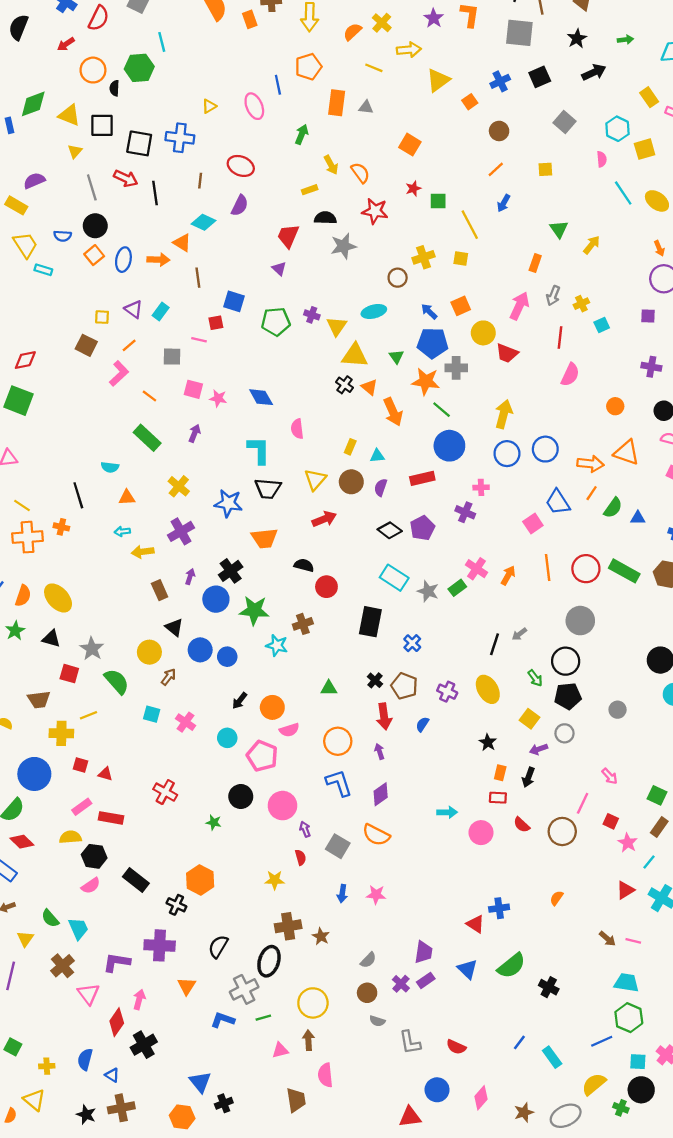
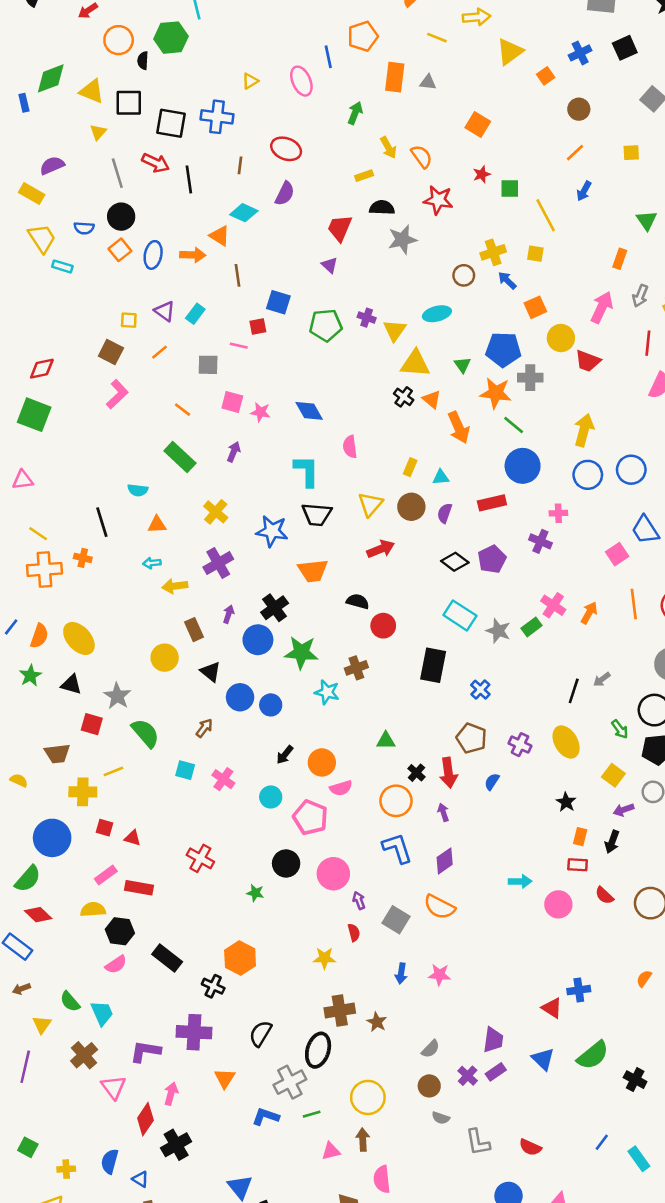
blue arrow: (429, 311) -> (507, 280), moved
pink L-shape: (119, 374) -> (117, 394), moved
yellow circle: (149, 652) -> (165, 658), moved
black cross: (375, 680) -> (416, 773), moved

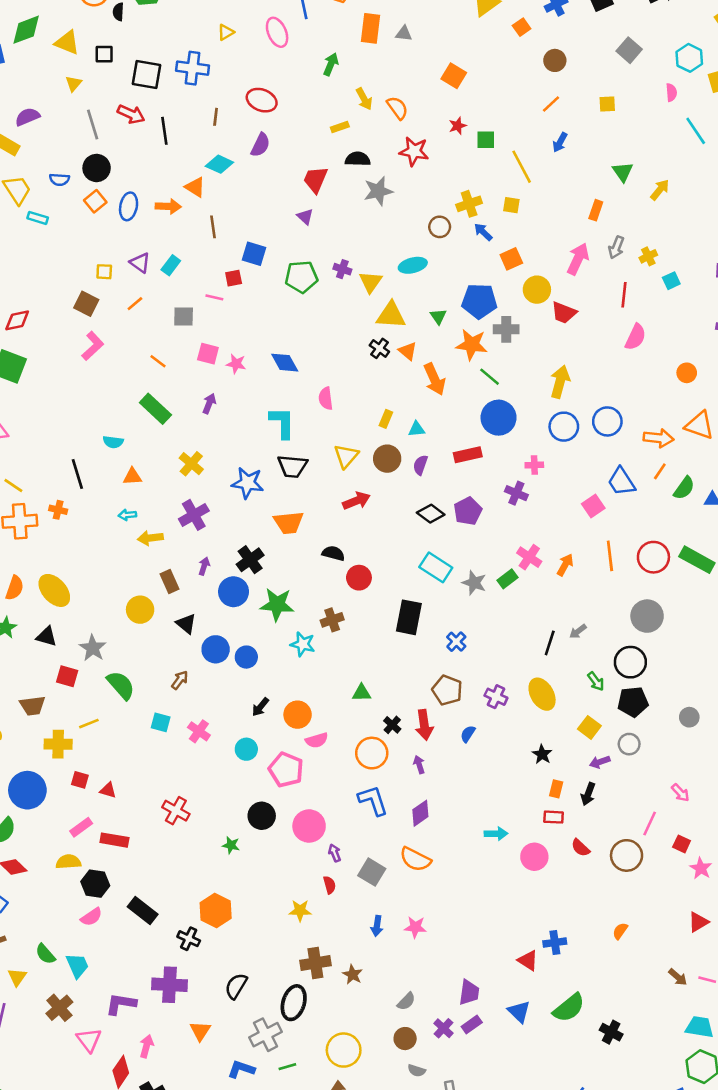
black square: (129, 103) -> (104, 54), size x0.7

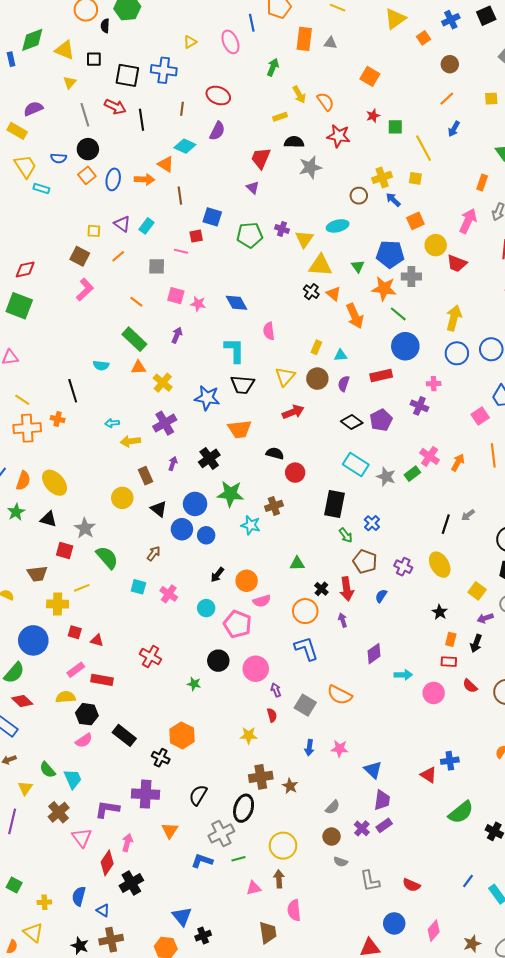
orange triangle: (132, 477) -> (138, 367), moved
blue circle: (234, 592) -> (195, 504), moved
green arrow: (596, 681) -> (346, 535), moved
purple diamond: (420, 813) -> (374, 654), moved
blue triangle: (519, 1012) -> (373, 770), moved

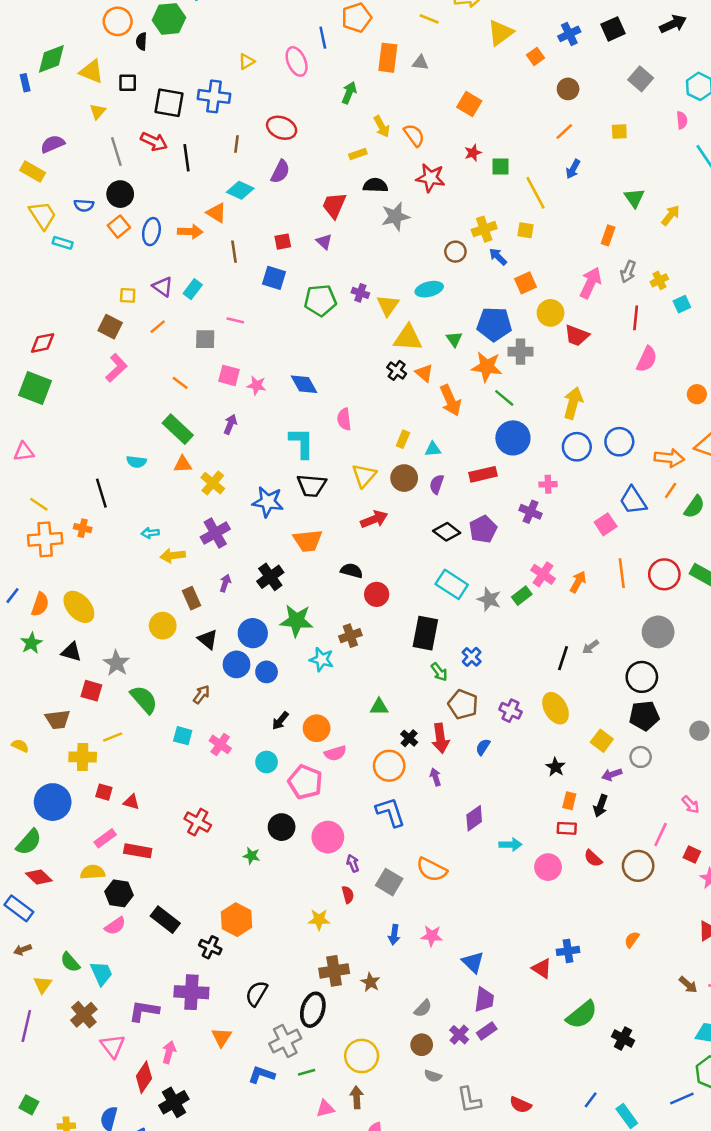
red square: (196, 236) -> (283, 242), moved

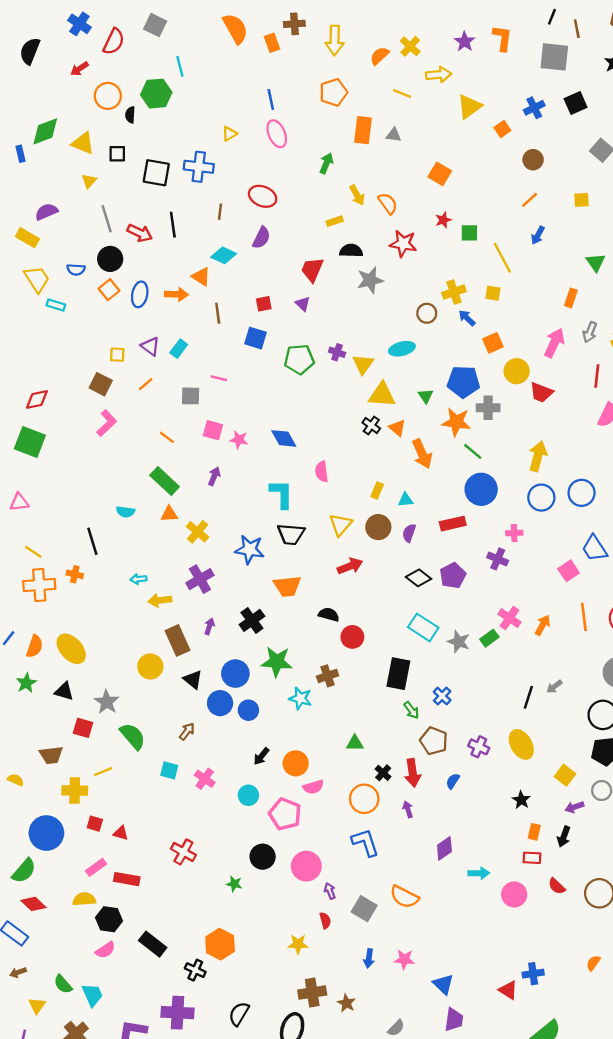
blue line: (323, 38) -> (271, 99), moved
red arrow: (154, 141) -> (140, 233), moved
brown rectangle: (191, 598) -> (178, 640), size x1.4

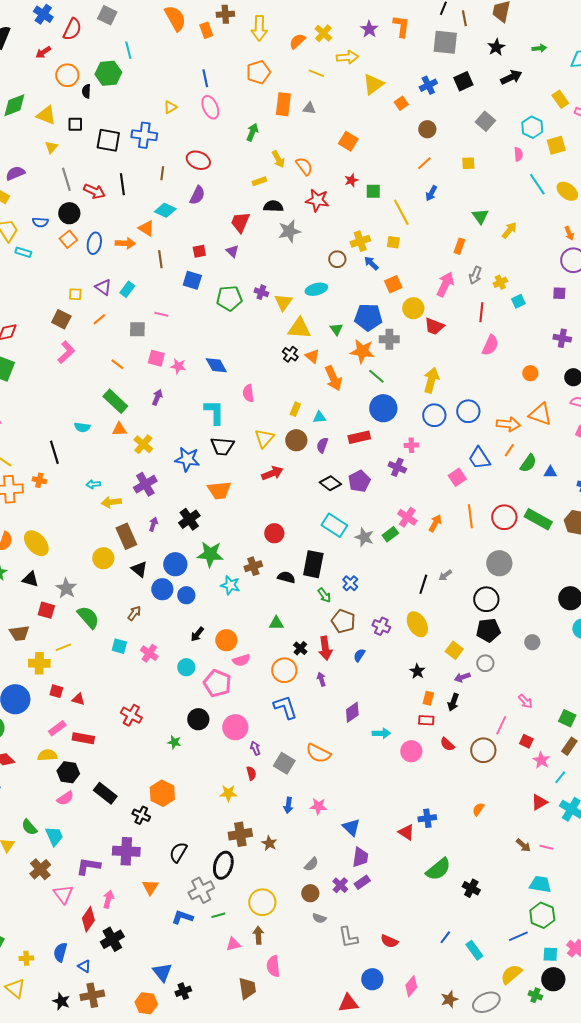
black semicircle: (329, 615) -> (286, 577), moved

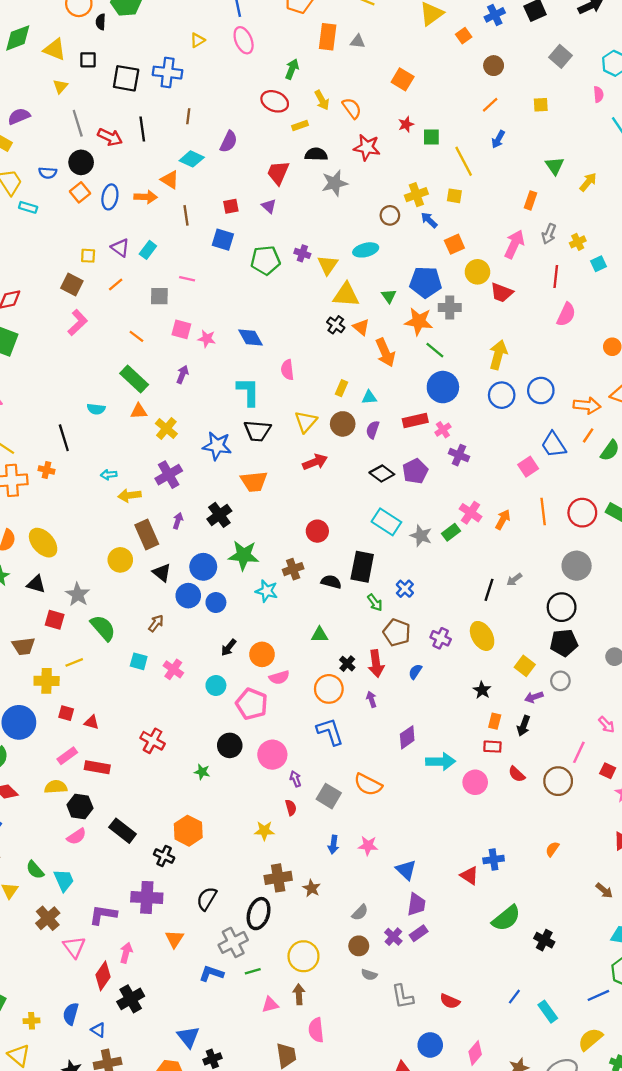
red ellipse: (198, 160) -> (275, 101), moved
pink cross: (411, 445) -> (443, 430), moved, turned -32
cyan arrow: (381, 733) -> (441, 762), size x1.4

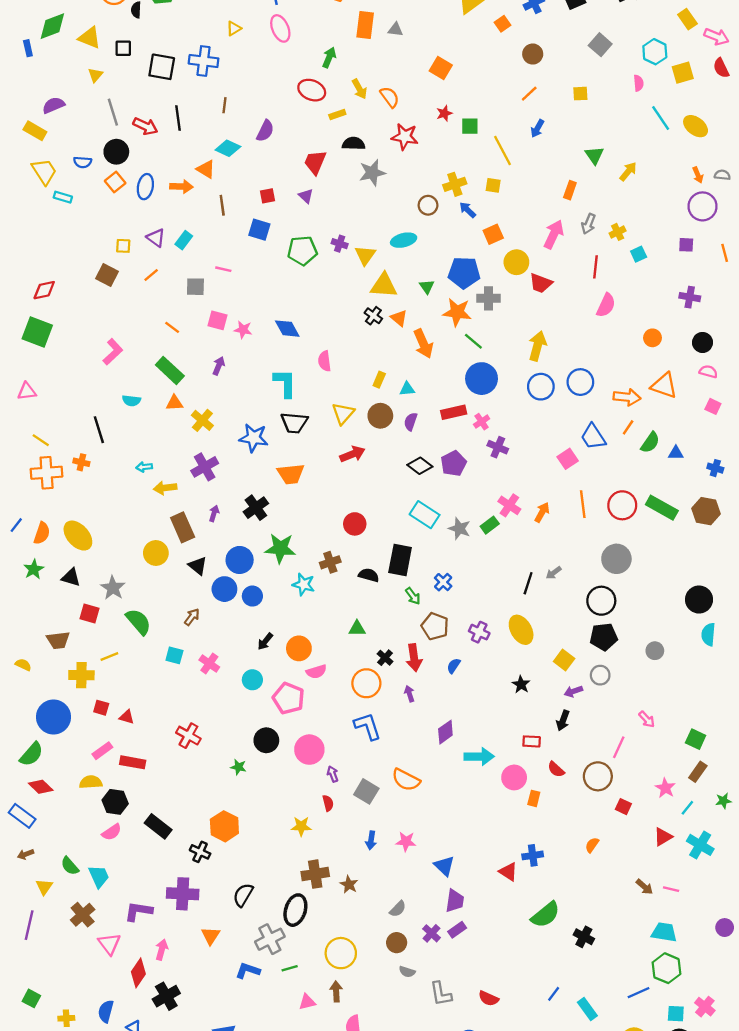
pink L-shape: (78, 323) -> (113, 352), moved
orange rectangle: (495, 721) -> (534, 798), moved
red square: (608, 771) -> (623, 807), moved

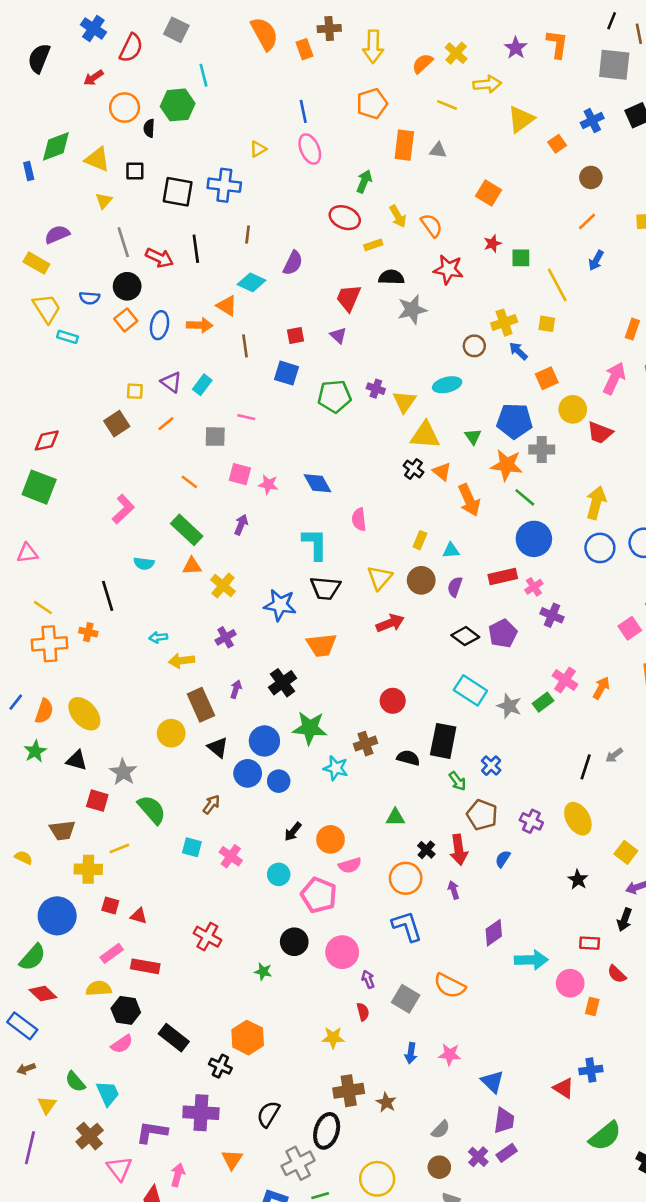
brown square: (107, 275) -> (117, 424), turned 30
purple cross: (205, 467) -> (226, 637), size x0.7

